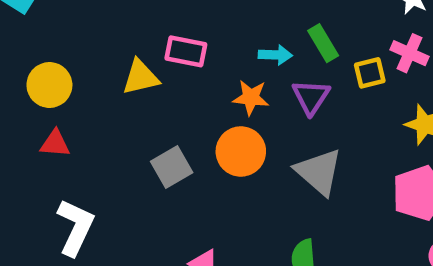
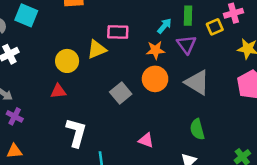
green rectangle: (323, 43) -> (188, 16), turned 42
pink cross: (409, 53) -> (234, 13), turned -30
cyan arrow: (275, 55) -> (164, 26), turned -42
yellow circle: (49, 85) -> (67, 61), moved

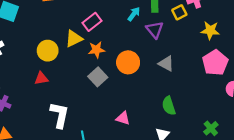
pink rectangle: (118, 32) -> (92, 22), turned -36
orange star: (155, 50) -> (97, 50), moved
gray triangle: (197, 83) -> (166, 64), size x0.7

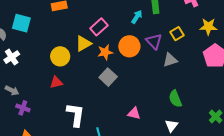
yellow square: (179, 12) -> (177, 34), moved
purple triangle: (155, 30) -> (154, 41), moved
orange circle: (128, 62) -> (129, 46), moved
gray triangle: (166, 64) -> (170, 60), turned -42

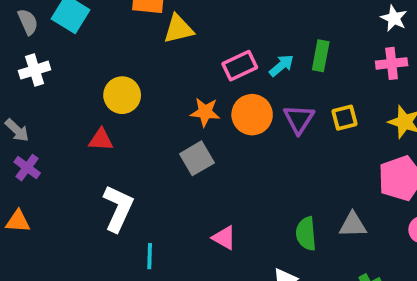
pink rectangle: (99, 27) -> (240, 66), moved
yellow triangle: (83, 44) -> (178, 29), moved
gray triangle: (170, 60) -> (353, 225), moved

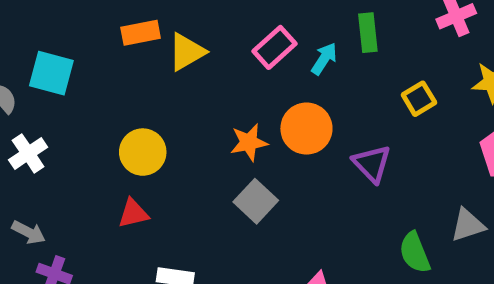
pink rectangle: (240, 66) -> (274, 47), moved
purple triangle: (299, 119) -> (372, 164), moved

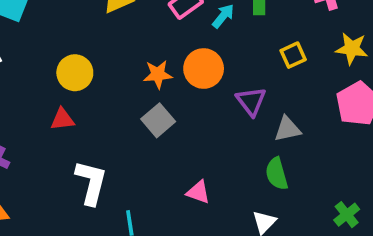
gray triangle: (468, 225) -> (287, 129), moved

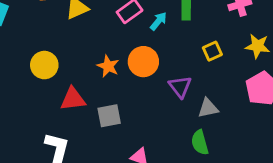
orange star: (158, 74) -> (108, 66), turned 30
red triangle: (62, 119) -> (73, 99), moved, size x1.4
gray square: (158, 120) -> (109, 116), moved, turned 30

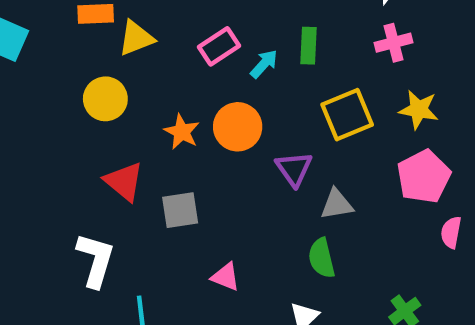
yellow square: (212, 51) -> (347, 115), size x1.6
yellow circle: (44, 65) -> (105, 99), moved
red triangle: (73, 99) -> (124, 181), turned 44

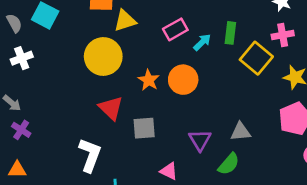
yellow circle: (105, 99) -> (103, 57), size x1.4
yellow square: (347, 115) -> (256, 58), moved, turned -32
purple triangle: (294, 169) -> (200, 140), moved
green semicircle: (322, 258) -> (229, 164), turned -130

